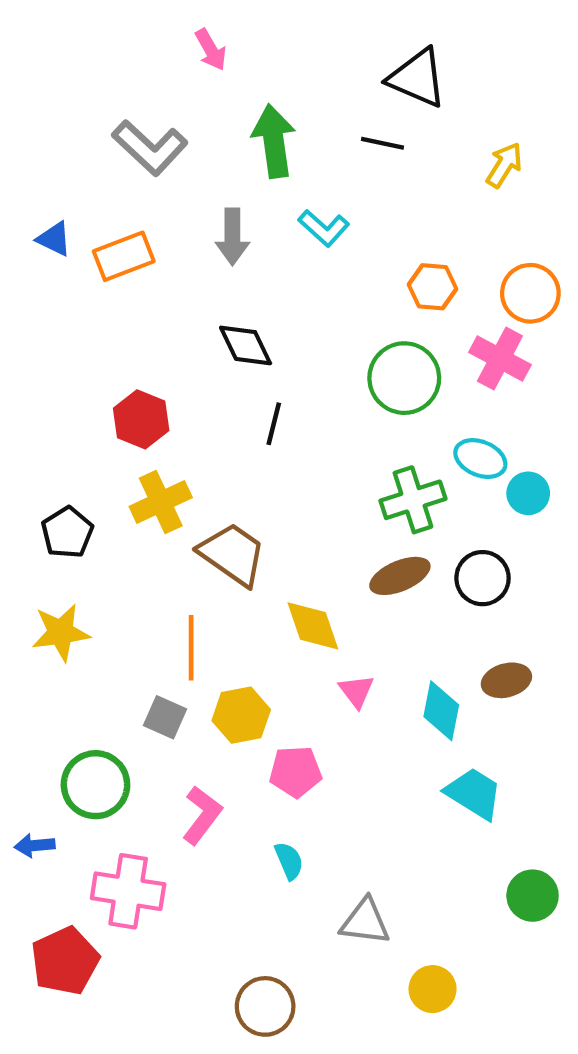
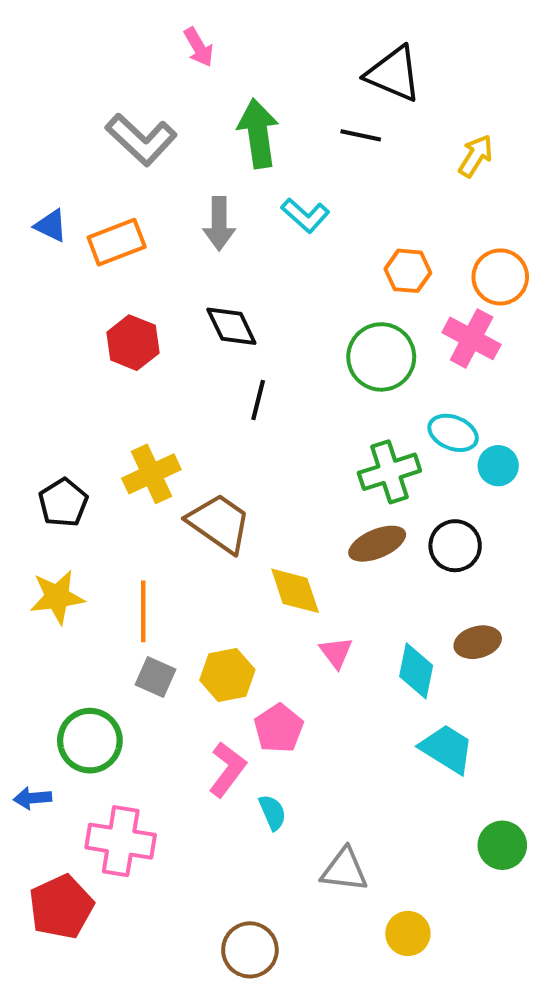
red hexagon: (141, 419) -> (133, 343), moved
orange line: (191, 648) -> (143, 611), moved
pink pentagon: (296, 772) -> (279, 728), turned -30
pink L-shape: (202, 815) -> (227, 769), moved

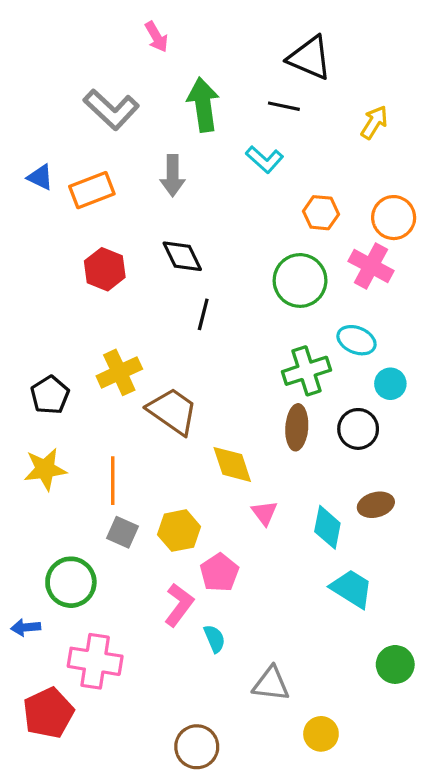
cyan L-shape: (305, 215) -> (265, 159), moved
cyan circle: (498, 466) -> (390, 384), moved
brown ellipse: (377, 544) -> (297, 427), turned -63

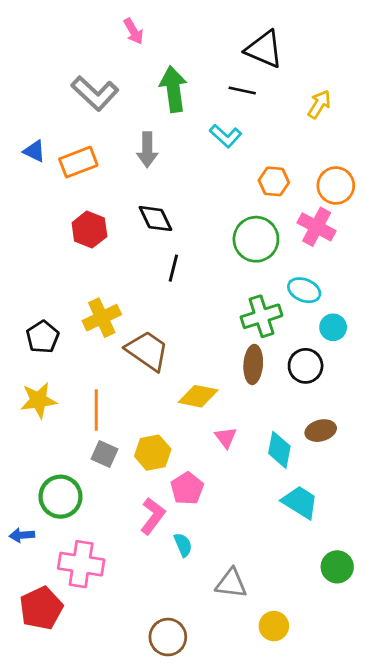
yellow diamond: (232, 464) -> (198, 396), turned -60

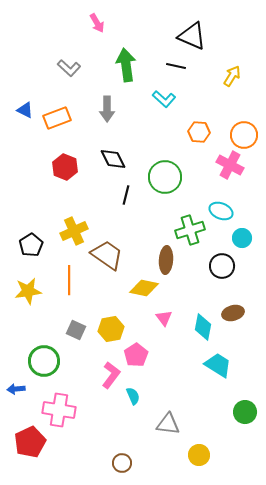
gray L-shape: (95, 93) -> (69, 68), size x0.7
green circle: (256, 239) -> (165, 177), moved
brown ellipse: (253, 364) -> (166, 260), moved
orange line: (96, 410) -> (69, 280), moved
brown circle: (168, 637) -> (122, 463), size x0.7

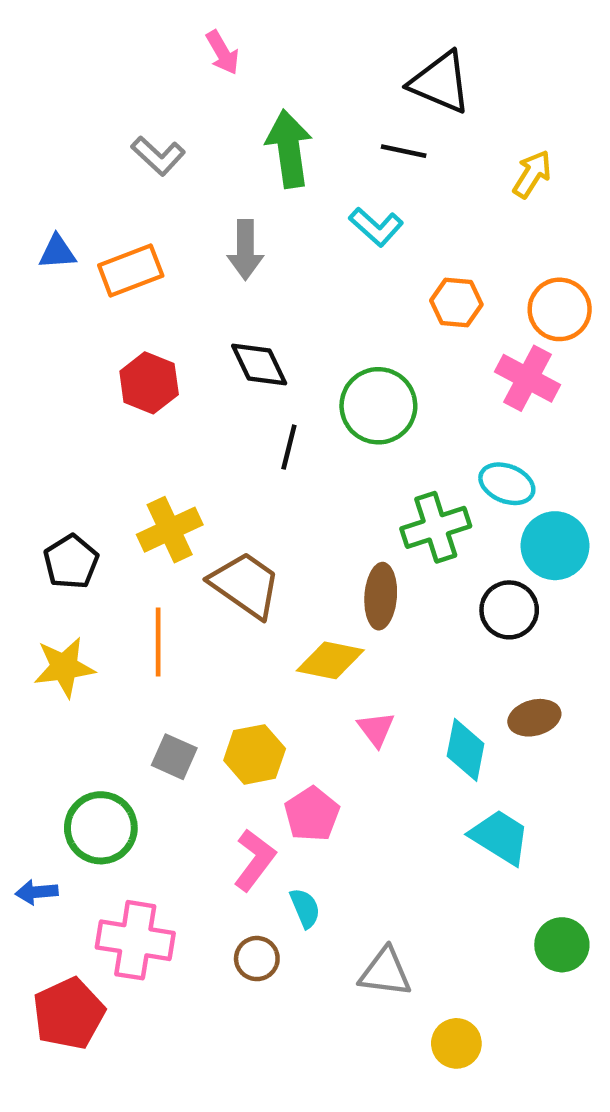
blue triangle: (25, 110) -> (57, 252), turned -30
cyan circle: (242, 238) -> (555, 546), size x1.5
brown circle: (122, 463) -> (257, 959), moved

